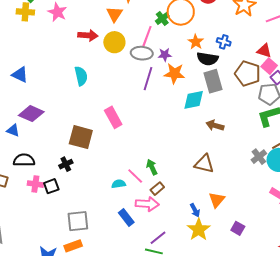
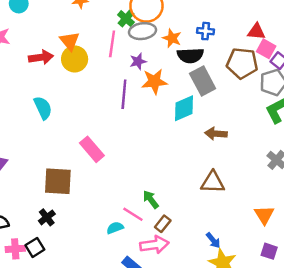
orange triangle: (114, 14) -> (70, 41), moved
gray ellipse: (142, 53) -> (142, 31), moved
orange triangle: (217, 200) -> (264, 215), moved

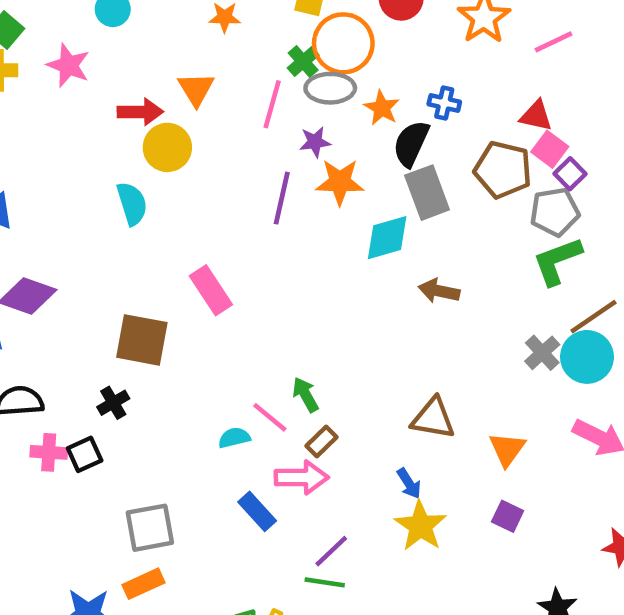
black semicircle: (190, 55) -> (411, 143), turned 110
yellow circle: (75, 59) -> (167, 147), moved
brown triangle: (213, 182) -> (433, 418), moved

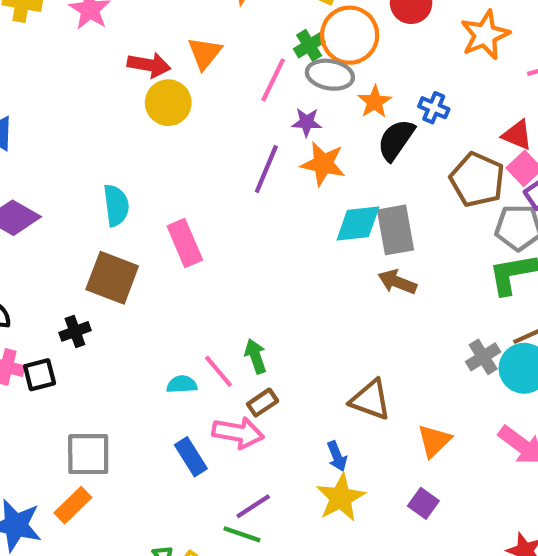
gray rectangle: (427, 193) -> (395, 230), moved
cyan semicircle: (132, 204) -> (116, 205), moved
orange rectangle: (144, 584) -> (73, 505), turned -30

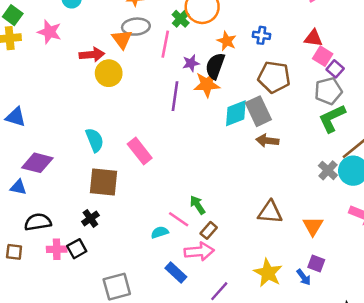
gray ellipse: (330, 75) -> (136, 27), moved
black semicircle: (396, 140) -> (215, 66), moved
brown pentagon: (477, 180) -> (274, 77), moved
blue arrow: (337, 456) -> (304, 277), moved

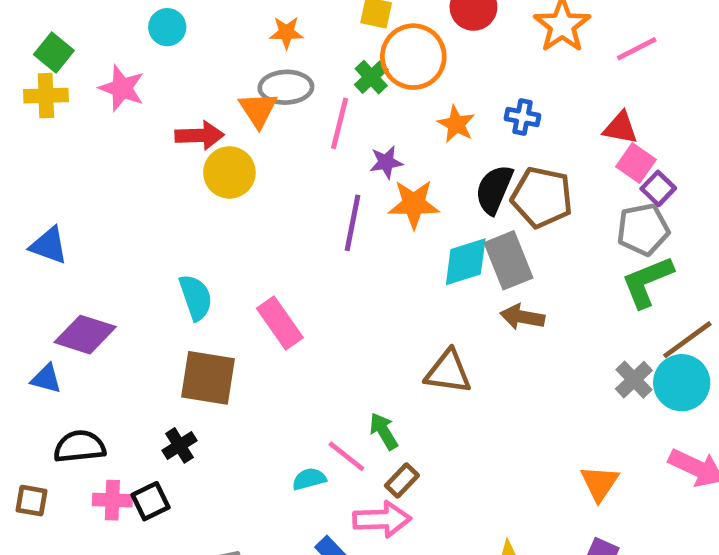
black semicircle: (215, 66) -> (494, 189), moved
brown triangle: (270, 212) -> (448, 372), moved

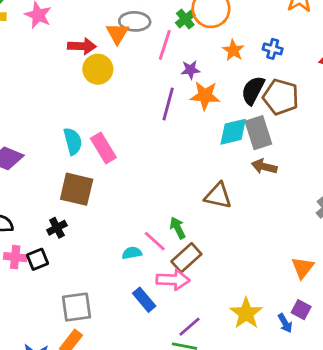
pink rectangle: (280, 323) -> (103, 148), moved
brown rectangle: (402, 481) -> (186, 258), size x1.5

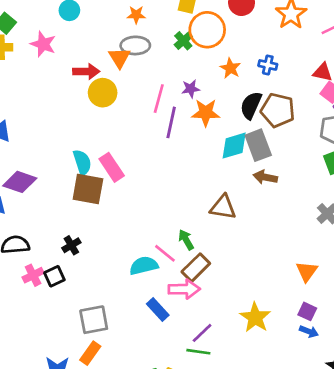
pink line: (165, 45) -> (159, 99), moved
brown square: (77, 189) -> (88, 189), moved
cyan semicircle: (132, 253) -> (144, 266), size x1.5
pink cross: (15, 257) -> (33, 275), turned -30
blue arrow: (285, 323) -> (309, 331), moved, turned -36

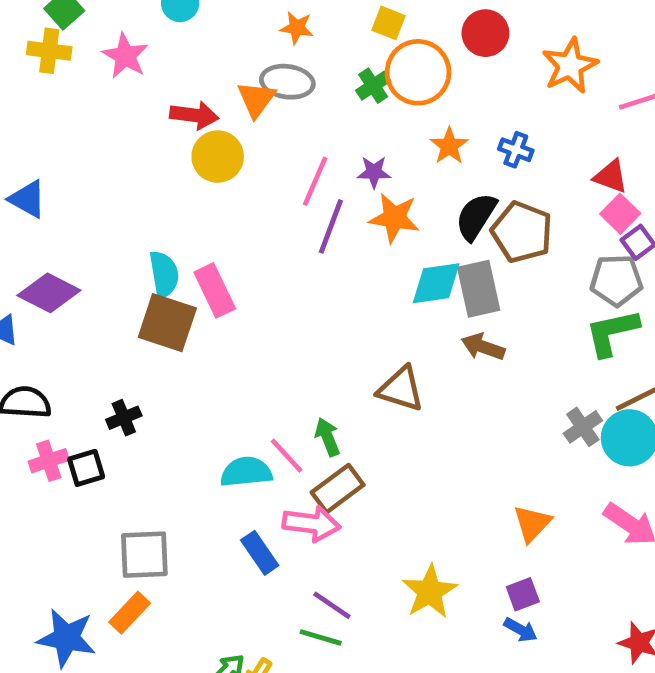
purple square: (307, 311) -> (523, 594), turned 36
purple line: (202, 333) -> (332, 605), turned 70

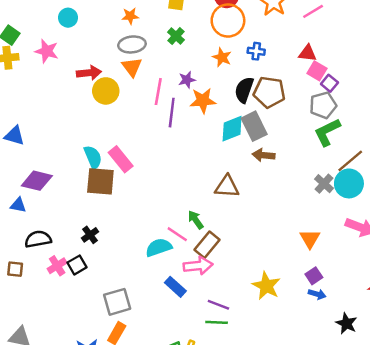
orange circle: (418, 72) -> (228, 21), moved
orange triangle: (256, 99) -> (132, 67), moved

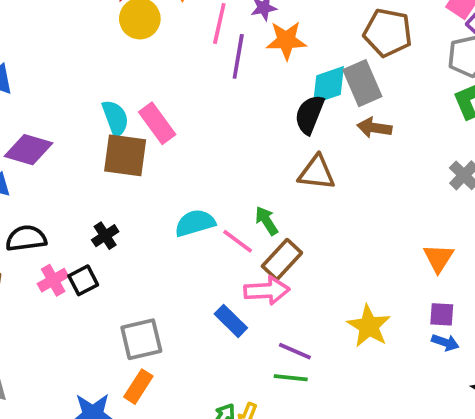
black semicircle: (244, 90) -> (309, 114), moved
cyan semicircle: (159, 247) -> (195, 223), moved
purple square: (314, 276) -> (442, 314), turned 35

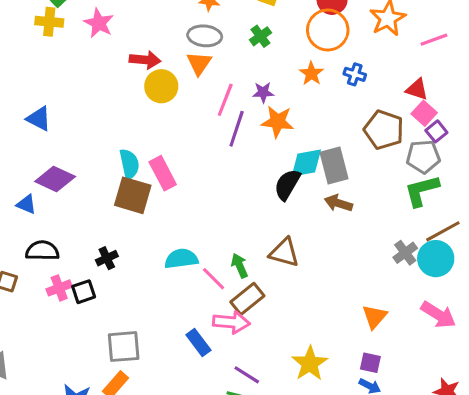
brown pentagon: (388, 33) -> (384, 130), moved
brown triangle: (317, 173) -> (284, 253), moved

